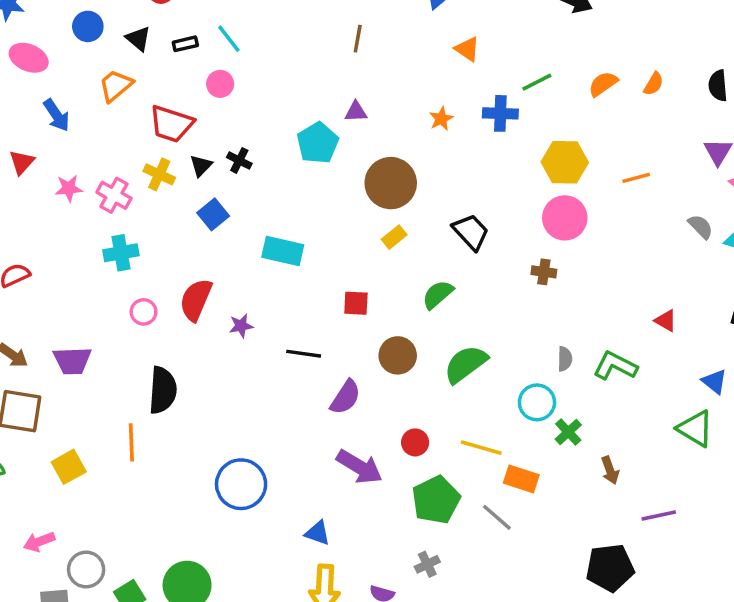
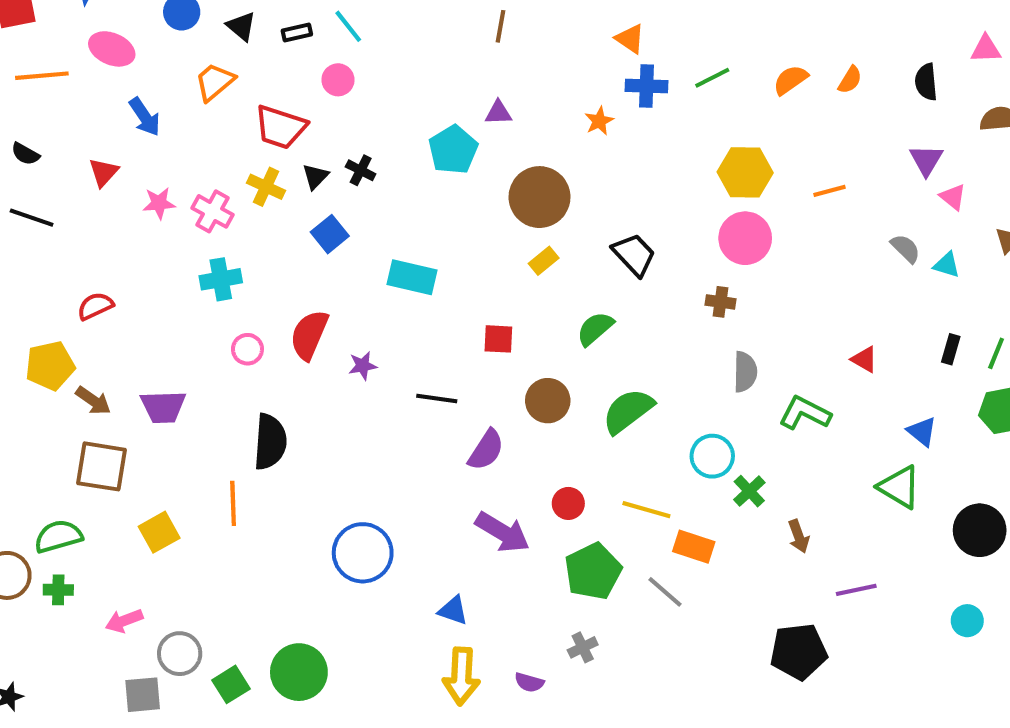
blue cross: (500, 113) -> (646, 86), moved
gray semicircle: (565, 359) -> (745, 372), moved, size x1.4

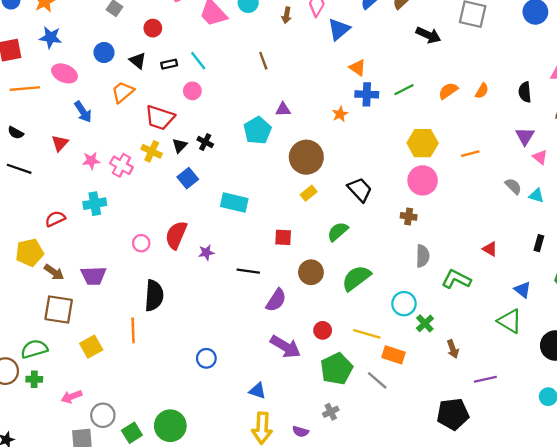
brown line: (500, 26) -> (263, 61), moved, turned -30
cyan cross: (221, 279) -> (95, 204), moved
blue circle: (363, 553) -> (206, 358), size x0.6

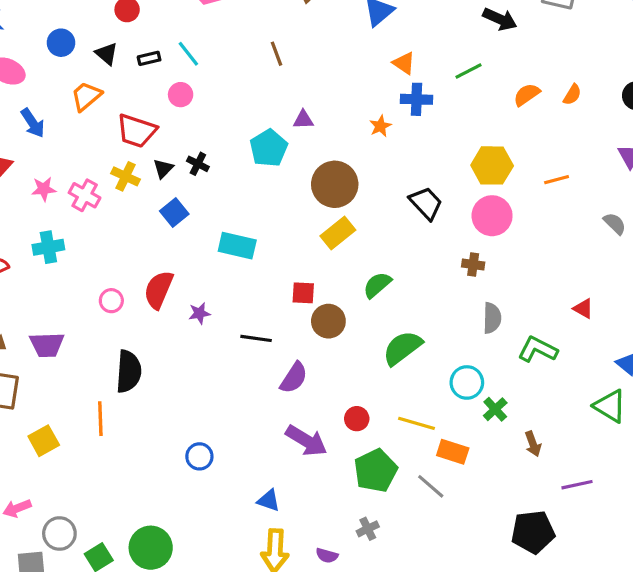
green line: (404, 90) -> (468, 71), moved
black trapezoid: (360, 190) -> (426, 203), moved
yellow rectangle: (309, 193) -> (338, 233), size x1.5
brown circle: (311, 272) -> (328, 321), moved

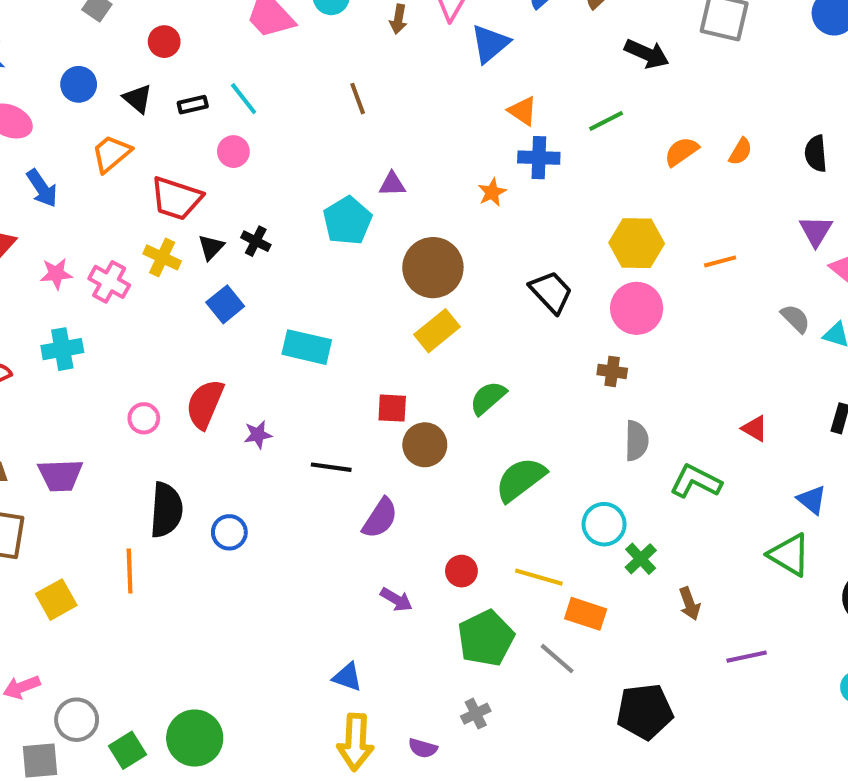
purple arrow: (306, 441) -> (396, 600), size x0.6
blue circle: (199, 456) -> (229, 532), moved
black pentagon: (533, 532) -> (645, 712), moved

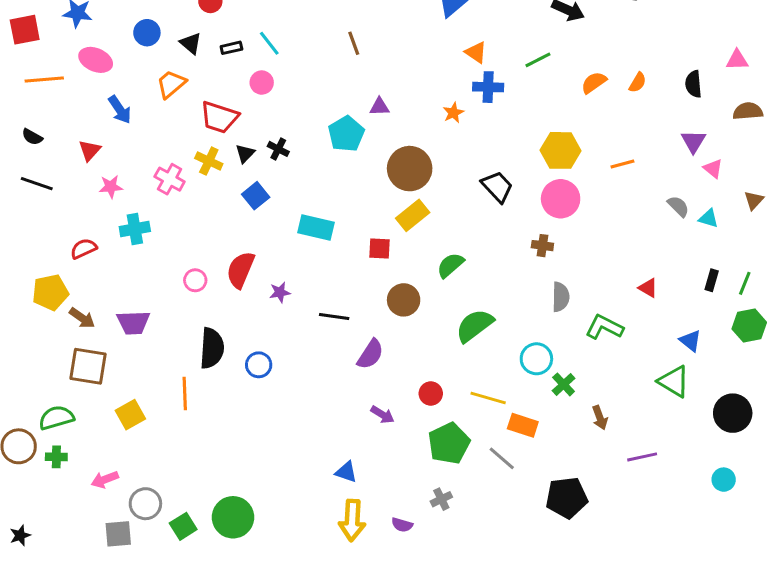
pink star: (56, 274) -> (111, 187), moved
red square: (392, 408) -> (379, 249), moved

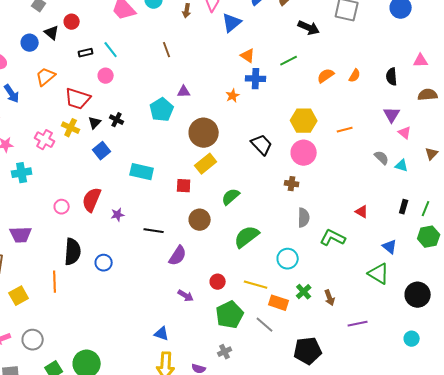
black triangle: (191, 43) -> (52, 33), moved
green cross: (564, 384) -> (304, 292), moved
gray circle: (145, 504) -> (33, 340), moved

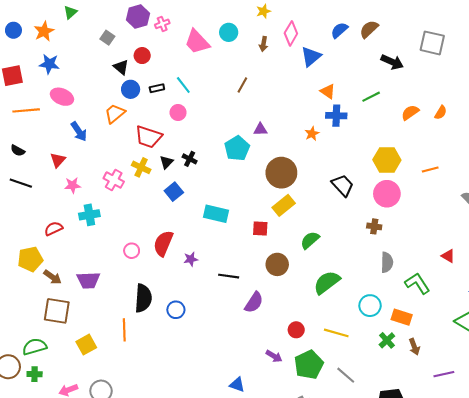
blue circle: (30, 43) -> (131, 89), moved
brown line: (167, 50) -> (242, 85), turned 49
green L-shape: (333, 238) -> (417, 283), turned 30
purple arrow: (186, 296) -> (274, 356), moved
orange rectangle: (279, 303) -> (402, 317), moved

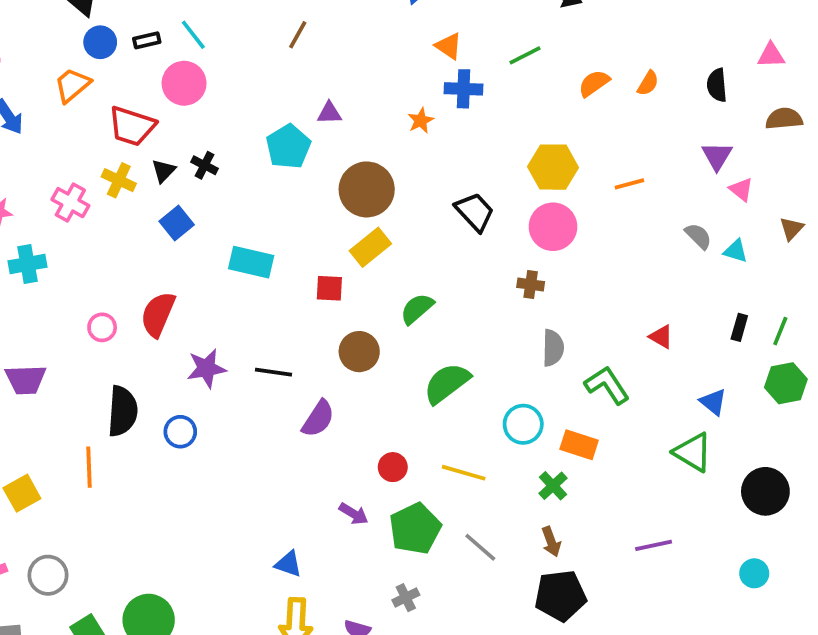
pink circle: (178, 113) -> (184, 83), size x1.5
purple star: (191, 259) -> (206, 368), moved, size x1.5
brown arrow: (414, 347) -> (551, 542), moved

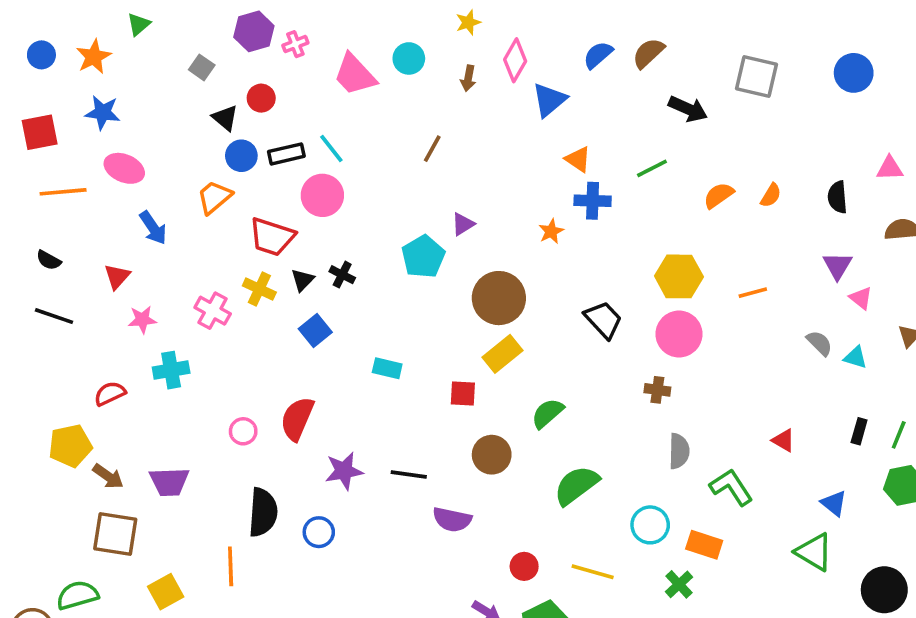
black rectangle: (147, 40) -> (286, 154), size x1.4
purple triangle: (329, 113) -> (463, 224), turned -30
cyan rectangle: (251, 262) -> (387, 368), size x0.7
purple semicircle: (318, 419) -> (452, 520), turned 69

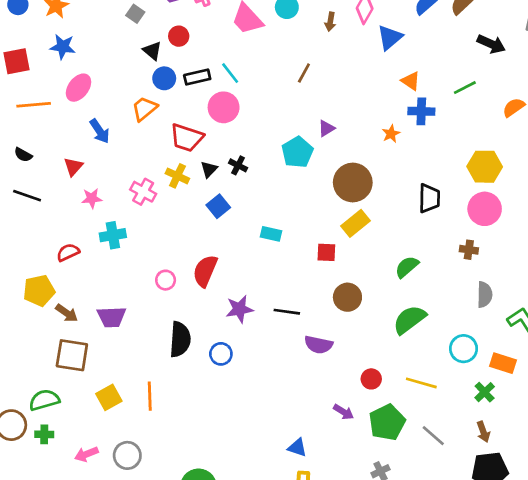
pink ellipse: (124, 168) -> (79, 88), turned -76
black trapezoid: (603, 320) -> (429, 198), turned 44
green semicircle: (548, 413) -> (407, 267), moved
orange line: (231, 566) -> (150, 396), moved

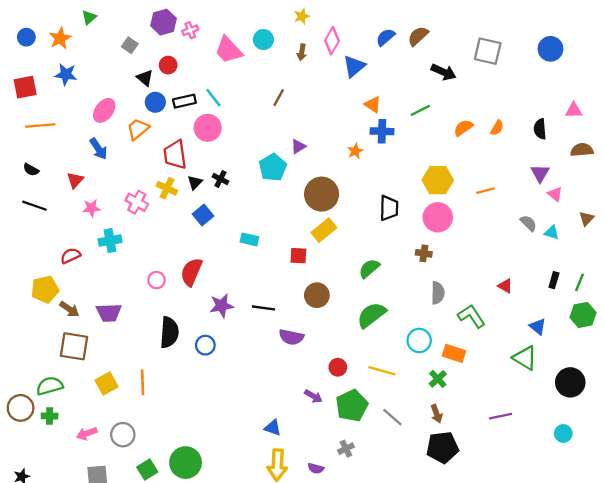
pink ellipse: (79, 88) -> (104, 110), moved
red trapezoid: (187, 138) -> (175, 155), turned 64

